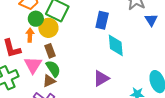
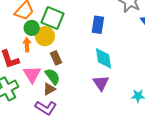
cyan diamond: (116, 45) -> (104, 58), moved
brown rectangle: (50, 51) -> (56, 58), moved
purple triangle: (101, 78) -> (101, 83), turned -30

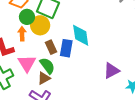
blue rectangle: (98, 25) -> (66, 48), moved
cyan diamond: (104, 58) -> (81, 35), moved
purple triangle: (101, 83) -> (111, 71), moved, turned 36

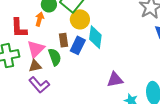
yellow circle: (40, 25) -> (80, 19), moved
brown triangle: (44, 78) -> (35, 66), moved

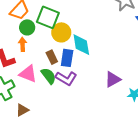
pink triangle: (36, 49) -> (28, 74), turned -36
brown triangle: (35, 66) -> (22, 110), moved
purple L-shape: (39, 85) -> (66, 78), moved

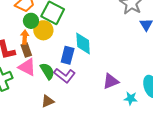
yellow circle: (61, 32) -> (43, 30), moved
brown rectangle: (52, 57) -> (26, 50), moved
brown triangle: (22, 110) -> (48, 101), moved

